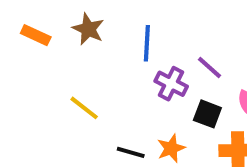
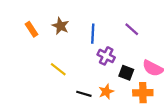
orange rectangle: (36, 35) -> (32, 29), turned 32
purple line: (209, 67) -> (132, 29), moved

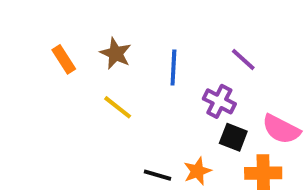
purple cross: (106, 56) -> (219, 101), moved
yellow line: (58, 69) -> (118, 107), moved

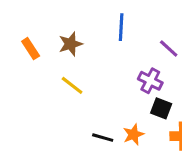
brown star: (116, 53) -> (70, 44), turned 30
blue line: (173, 67) -> (121, 27), moved

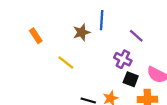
brown star: (70, 44) -> (82, 32), moved

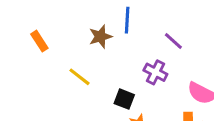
black square: (131, 79) -> (124, 99), moved

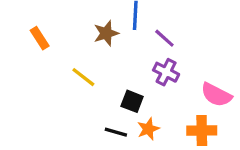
purple line: (173, 41) -> (164, 38), moved

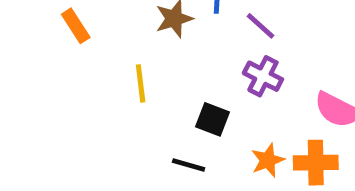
yellow line: (83, 77) -> (141, 83), turned 45
orange star: (148, 129) -> (268, 160), moved

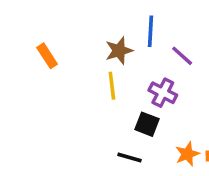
purple cross: (263, 76) -> (163, 93), moved
yellow line: (141, 83) -> (112, 86), moved

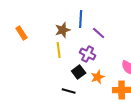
black square: (147, 124) -> (79, 72), turned 32
orange star: (187, 154) -> (98, 77), moved

